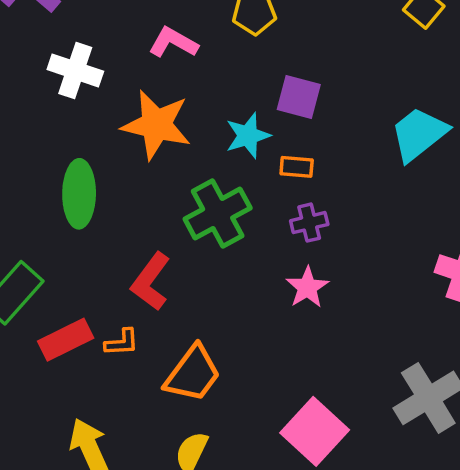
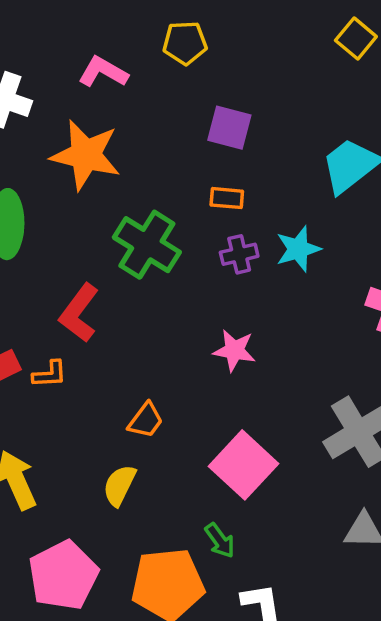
cyan star: (248, 136) -> (298, 249), moved
green cross: (218, 213) -> (147, 245), turned -30
pink star: (307, 287) -> (234, 350), moved, turned -30
orange trapezoid: (193, 374) -> (146, 420), moved, size x0.6

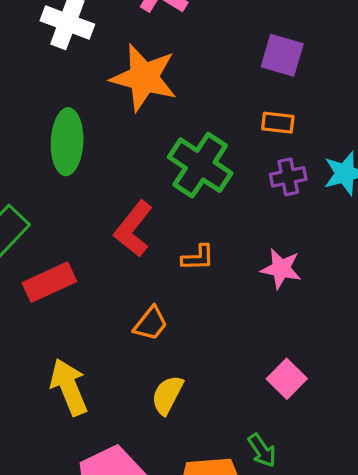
orange L-shape: (50, 374) -> (198, 258), moved
orange trapezoid: (146, 420) -> (151, 323), moved
pink square: (244, 465) -> (287, 379), size x0.6

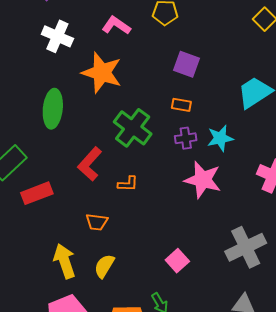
pink star: (281, 269) -> (203, 180), moved, size x1.5
orange trapezoid: (151, 323) -> (97, 222), turned 55
yellow arrow: (69, 387) -> (65, 261), moved

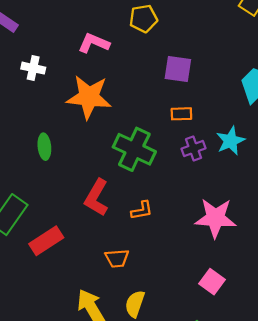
white cross: (57, 36) -> (33, 68), size x0.7
green ellipse: (53, 109) -> (44, 147), size x0.6
pink star: (203, 180) -> (215, 218), moved

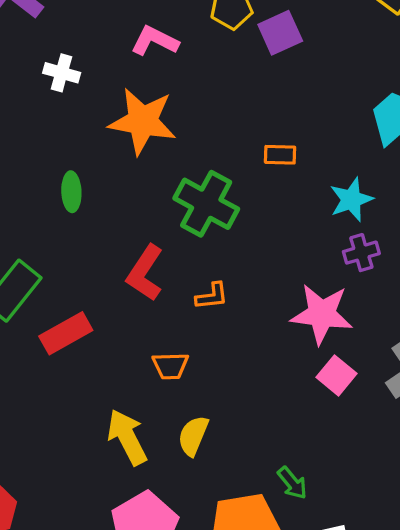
purple square: (178, 69) -> (280, 33), moved, turned -36
purple cross: (194, 149) -> (361, 253), moved
pink square: (212, 282) -> (337, 375), moved

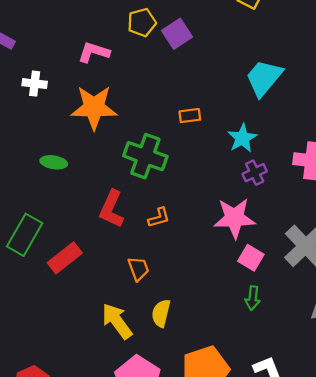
green ellipse: (71, 192) -> (54, 162), turned -70
orange trapezoid: (170, 366) -> (138, 269), turned -100
green arrow: (292, 483) -> (253, 298), moved, turned 55

